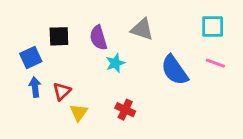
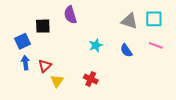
gray triangle: (142, 29) -> (129, 21), moved
purple semicircle: (98, 38) -> (70, 15), moved
cyan star: (115, 63) -> (96, 45), moved
blue semicircle: (174, 70) -> (126, 50), size x0.6

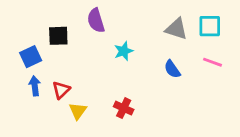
cyan star: (96, 45) -> (124, 51), moved

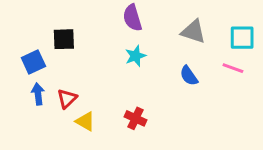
purple semicircle: (96, 21) -> (132, 18), moved
cyan square: (210, 26) -> (242, 38), moved
yellow triangle: (78, 111) -> (85, 121), turned -36

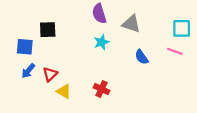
gray triangle: (193, 32) -> (131, 24), moved
blue square: (33, 62) -> (25, 47), turned 30
blue arrow: (38, 94) -> (28, 71), turned -133

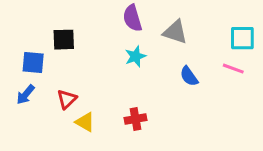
blue arrow: (28, 71) -> (26, 95), moved
red cross: (101, 89) -> (135, 119), turned -35

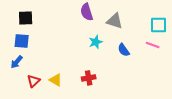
black square: (64, 40) -> (26, 18), moved
cyan star: (135, 56) -> (96, 42), moved
red triangle: (67, 99) -> (34, 81), moved

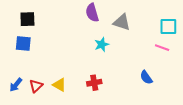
blue semicircle: (124, 50) -> (146, 77), moved
blue arrow: (17, 62) -> (16, 85), moved

